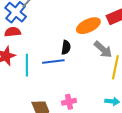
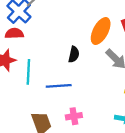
orange ellipse: (88, 26) -> (101, 31), turned -40
blue line: (53, 61) -> (59, 86), moved

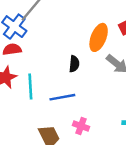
pink cross: (74, 116) -> (81, 126), turned 35

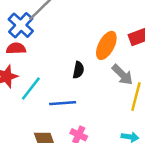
cyan line: (30, 87) -> (31, 89), turned 35

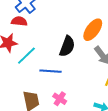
black semicircle: (78, 70) -> (67, 46), size x1.5

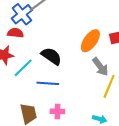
black semicircle: (67, 46) -> (51, 56), moved, turned -75
pink cross: (60, 99) -> (57, 111), turned -32

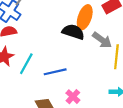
black semicircle: (51, 56) -> (73, 32), moved
pink cross: (57, 111) -> (73, 97), turned -32

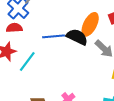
blue line: (55, 72) -> (53, 36), moved

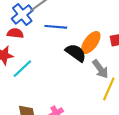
blue line: (53, 36) -> (56, 27), moved

